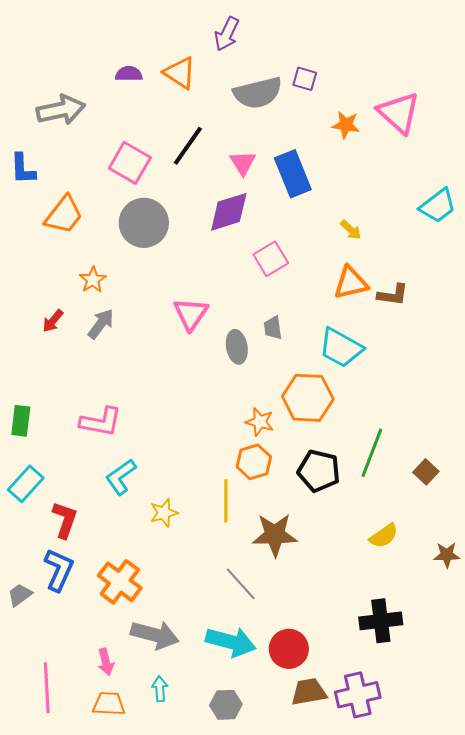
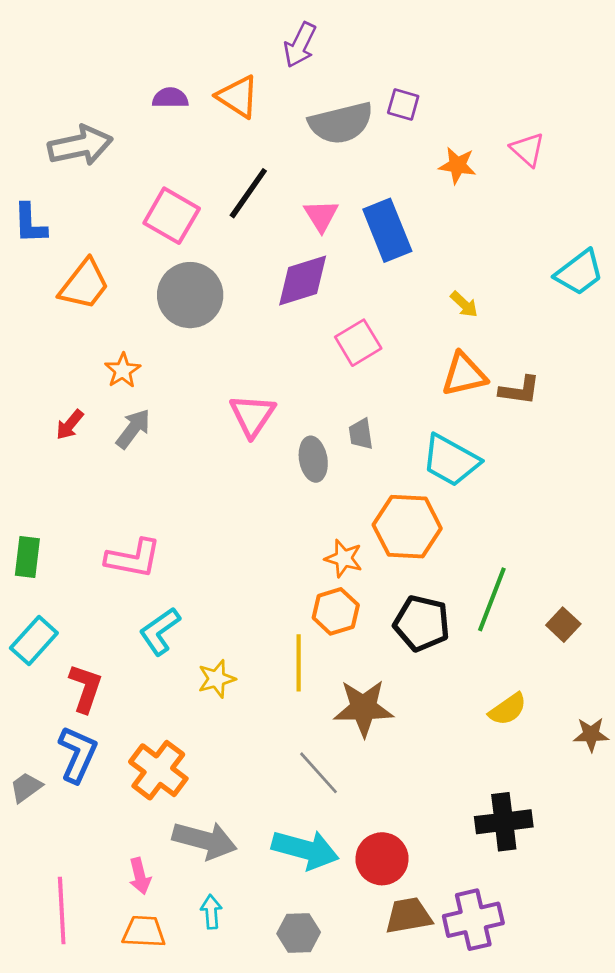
pink triangle: (399, 113) -> (528, 149), size x0.6

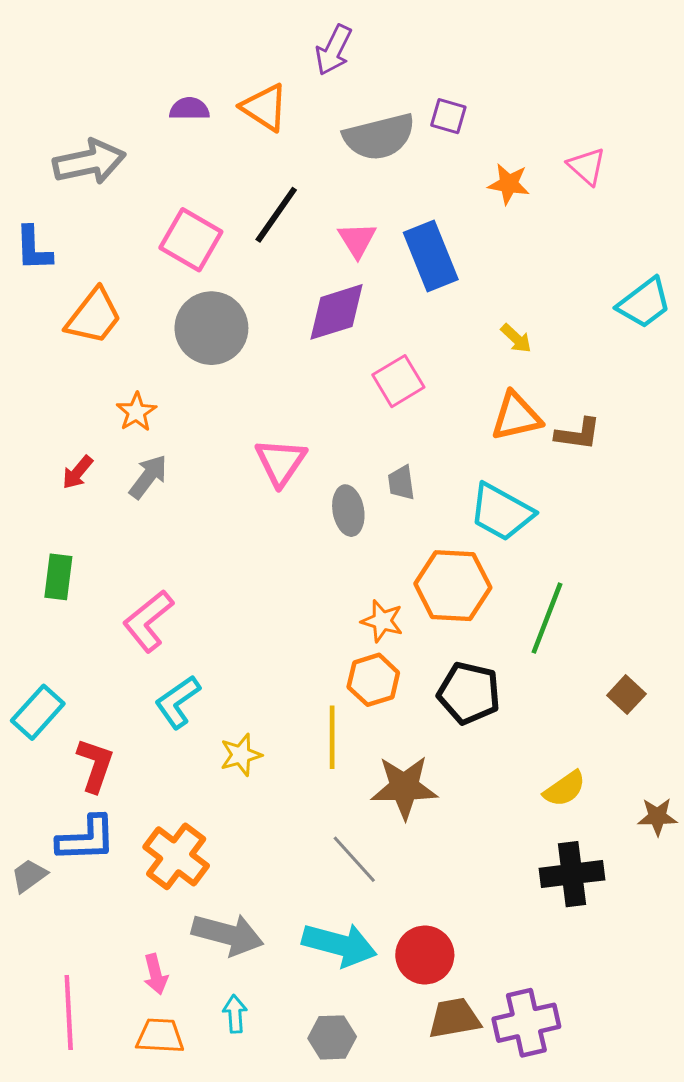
green rectangle: (27, 557) -> (58, 577), moved
pink L-shape: (133, 558) -> (148, 621), turned 130
green line: (492, 599) -> (547, 618), moved
blue L-shape: (78, 754) -> (86, 839), turned 64
black cross: (504, 822) -> (572, 874), moved

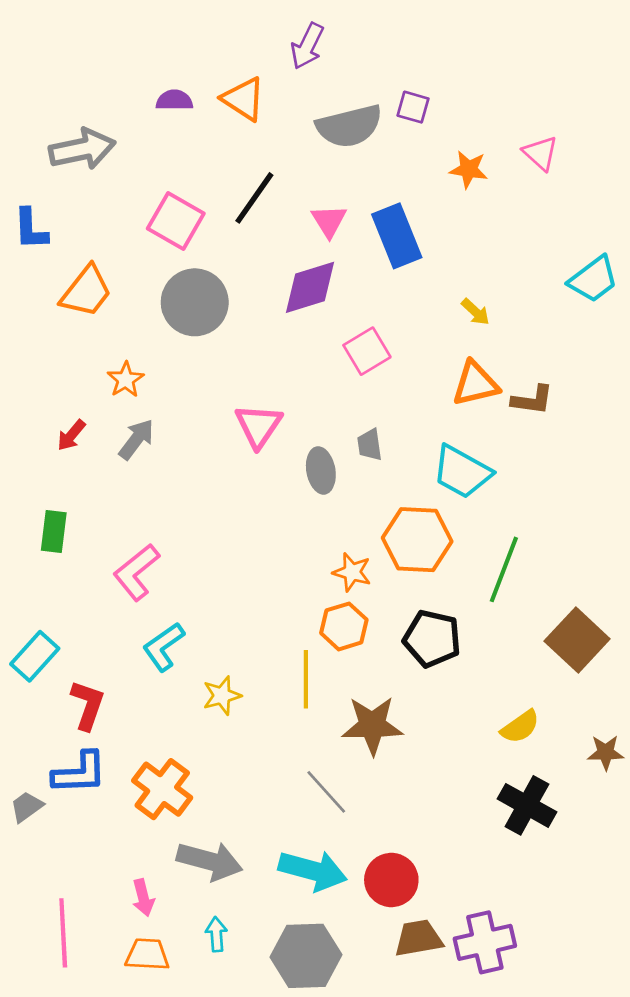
brown square: (626, 695) -> (577, 640), size x1.8
black cross: (572, 874) -> (527, 805), turned 36
gray hexagon: (332, 1037) -> (306, 956), size x1.6

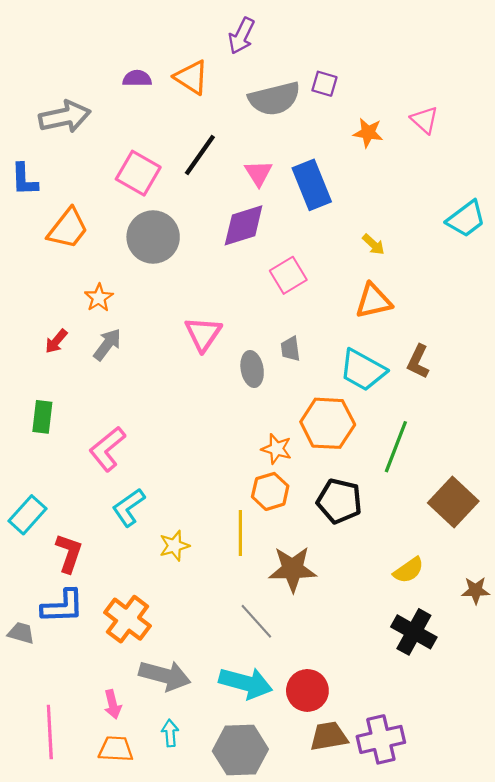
brown L-shape: (532, 400) -> (418, 362), moved, turned 108
gray trapezoid: (27, 807) -> (21, 633), turned 52

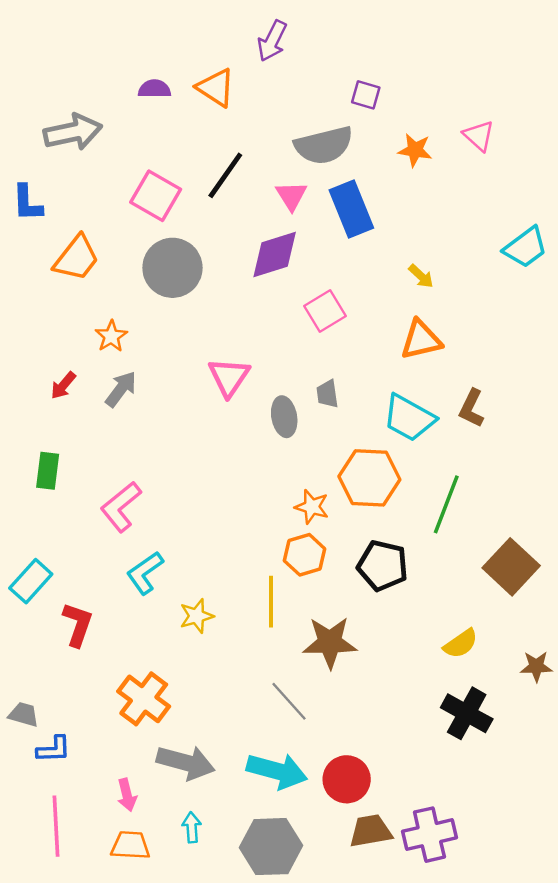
gray semicircle: (274, 99) -> (324, 145), moved
blue L-shape: (63, 606) -> (54, 749), moved, size x0.7

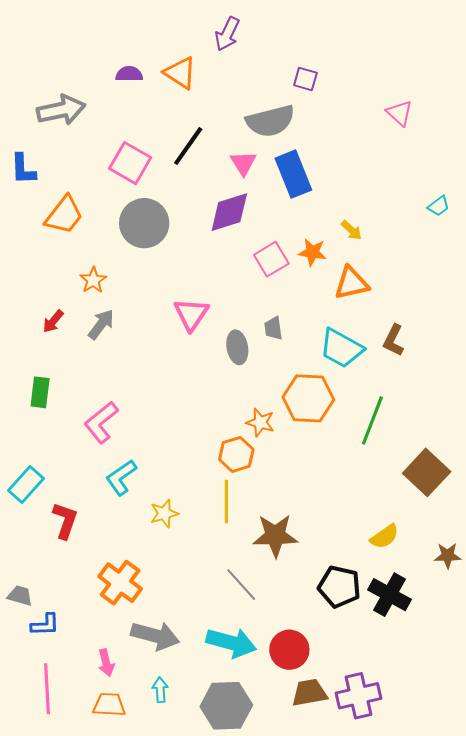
orange star: (415, 150) -> (312, 252), moved
cyan trapezoid: (526, 247) -> (439, 206), size x0.6
orange hexagon: (305, 555) -> (236, 454), moved
black pentagon: (383, 566) -> (339, 587), moved

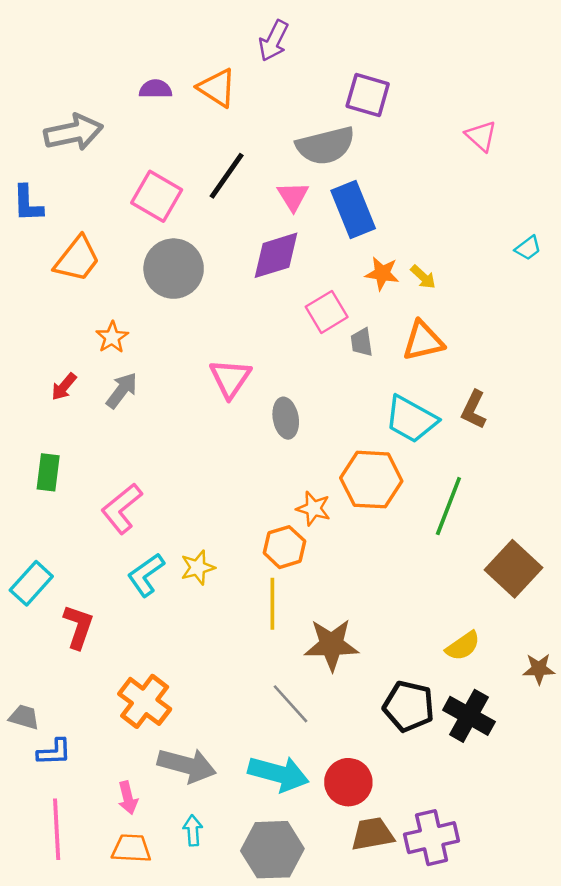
purple square: (305, 79) -> (368, 95), size x1.5
orange star: (312, 252) -> (382, 273), moved
gray trapezoid: (273, 328) -> (362, 342), moved
yellow star: (164, 514) -> (198, 568), moved

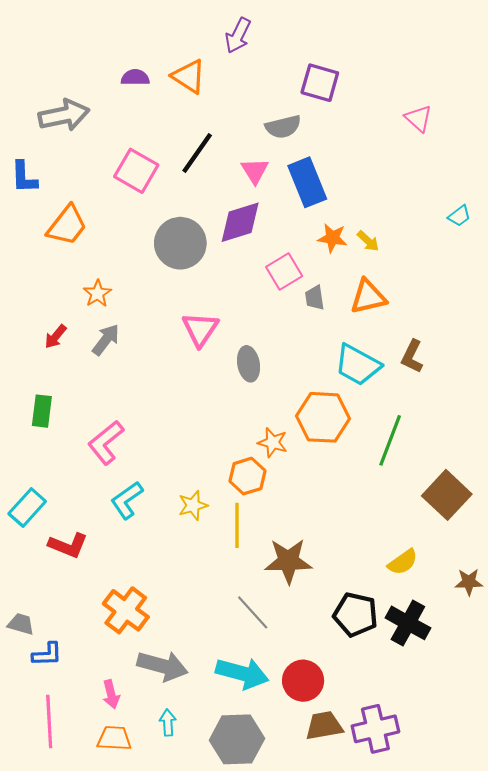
gray semicircle: (325, 146) -> (283, 127), size x0.7
gray circle: (174, 269) -> (180, 243), moved
yellow star: (198, 568) -> (193, 505), moved
red L-shape: (78, 627) -> (68, 545), turned 93

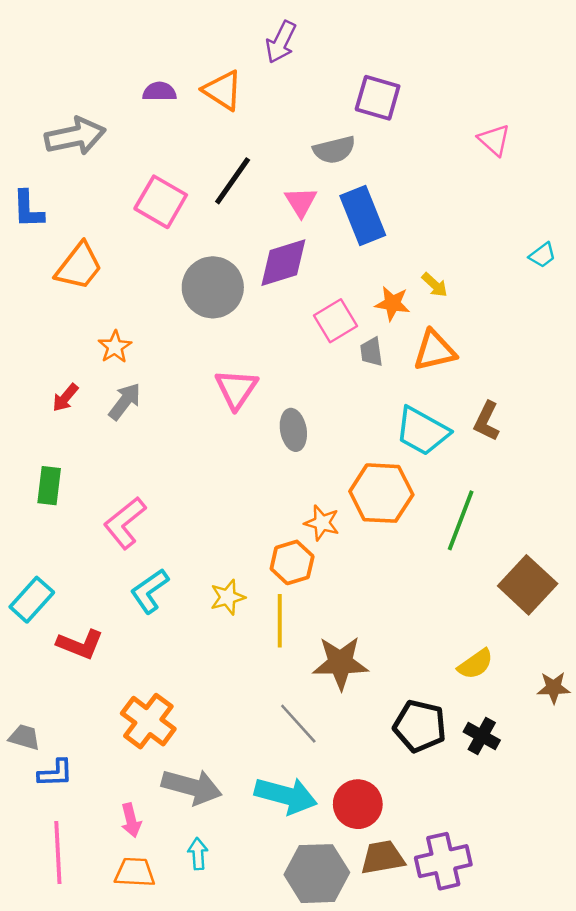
orange star: (332, 238) -> (392, 303), moved
black cross: (408, 623) -> (482, 736), size x0.7
gray hexagon: (237, 739) -> (317, 874), moved

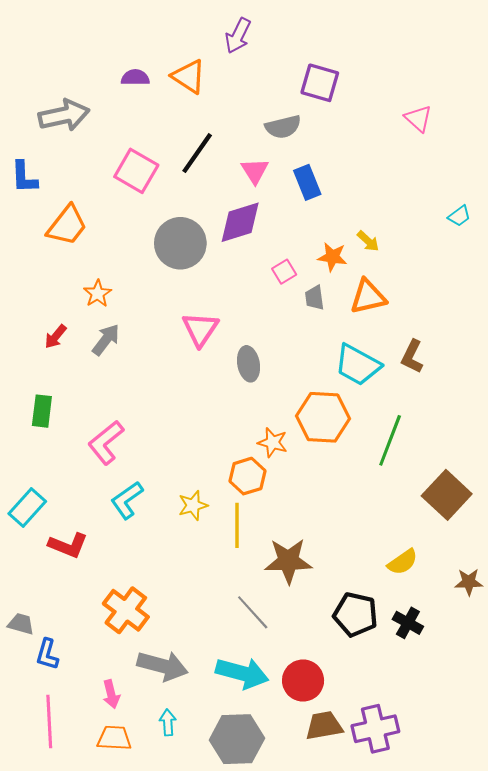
blue rectangle: (363, 215) -> (307, 182), size x0.7
pink square: (335, 321) -> (284, 272), size x0.7
blue L-shape: (55, 773) -> (47, 654), turned 108
gray hexagon: (317, 874) -> (237, 739), moved

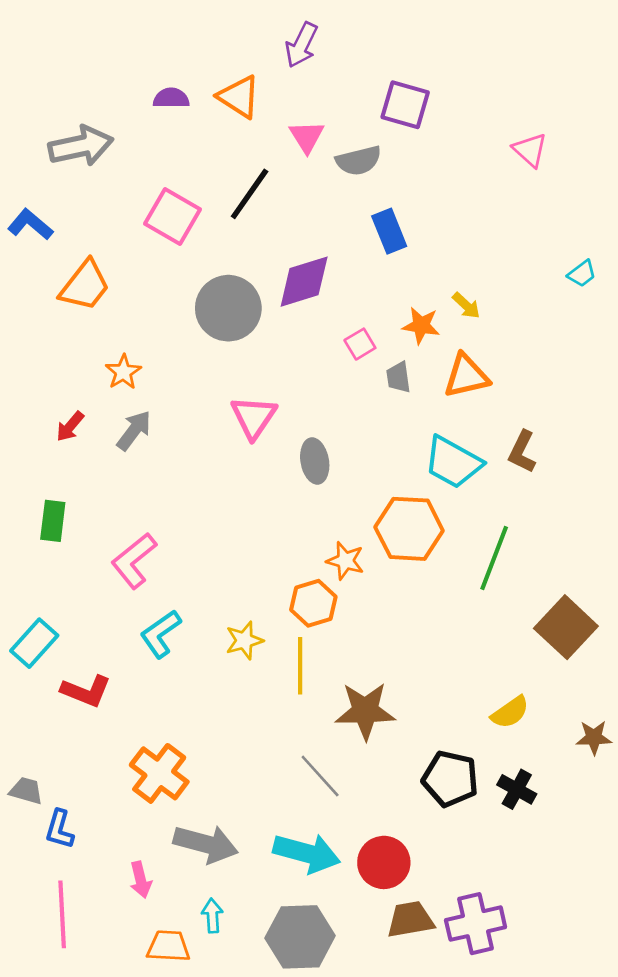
pink triangle: (255, 171) -> (307, 137), moved
blue L-shape: (24, 177) -> (30, 224), turned 132
orange trapezoid: (114, 738) -> (169, 946), moved

